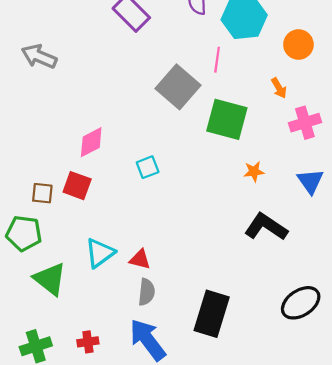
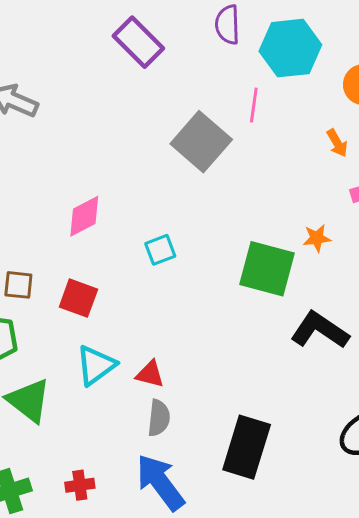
green square: (227, 119) -> (267, 269), moved
orange star: (254, 171) -> (317, 238), moved
red square: (77, 186) -> (78, 298), moved

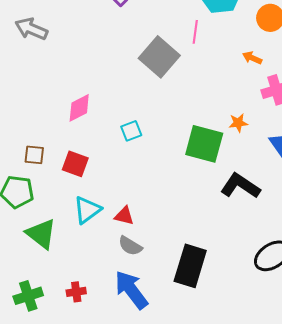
orange arrow: (337, 143) -> (252, 58), turned 144
gray semicircle: (159, 418) -> (130, 246), turned 115

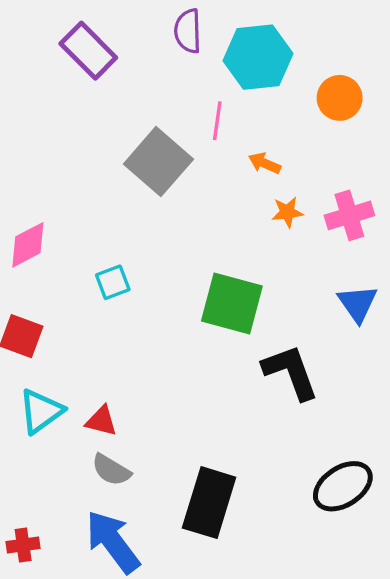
orange arrow: (252, 58) -> (265, 163), moved
orange star: (238, 123) -> (287, 212), moved
black L-shape: (240, 186) -> (291, 372), turned 36

